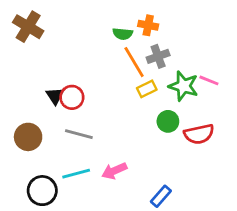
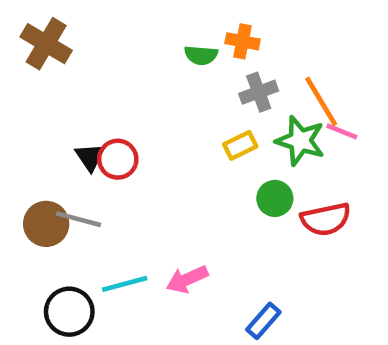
orange line: (134, 62) -> (321, 101), moved
gray line: (79, 134) -> (78, 219), moved

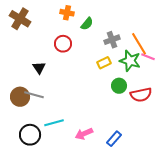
orange cross: (243, 41) -> (67, 13), moved
green semicircle: (201, 55) -> (87, 24), turned -56
red circle: (118, 159) -> (63, 44), moved
pink arrow: (187, 279) -> (84, 134), moved

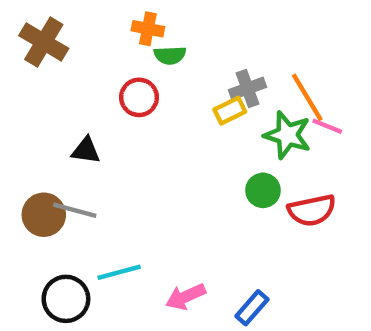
green semicircle: (87, 24) -> (170, 55), moved, turned 48
yellow rectangle: (104, 63) -> (230, 111), moved
black triangle: (39, 68) -> (86, 151), turned -48

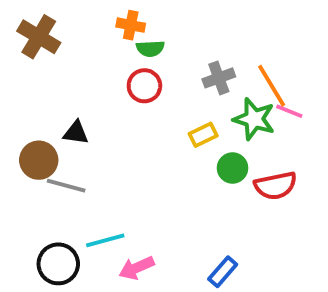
red circle: (139, 97) -> (144, 86), moved
yellow rectangle: (230, 111) -> (203, 135), moved
brown circle: (44, 215) -> (39, 160), moved
pink arrow: (186, 297) -> (137, 268), moved

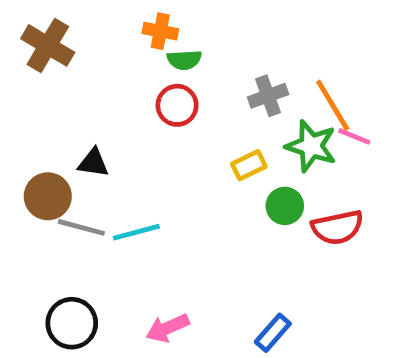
cyan line: (105, 240) -> (136, 232), moved

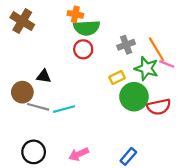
green semicircle: (184, 60) -> (87, 28), size x1.6
green circle: (285, 206) -> (134, 97), size x1.6

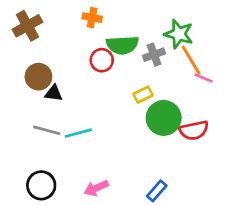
brown cross: (22, 21) -> (27, 26), turned 30
green semicircle: (87, 28) -> (122, 45), moved
green star: (146, 68) -> (179, 34), moved
brown circle: (22, 92) -> (38, 77), moved

